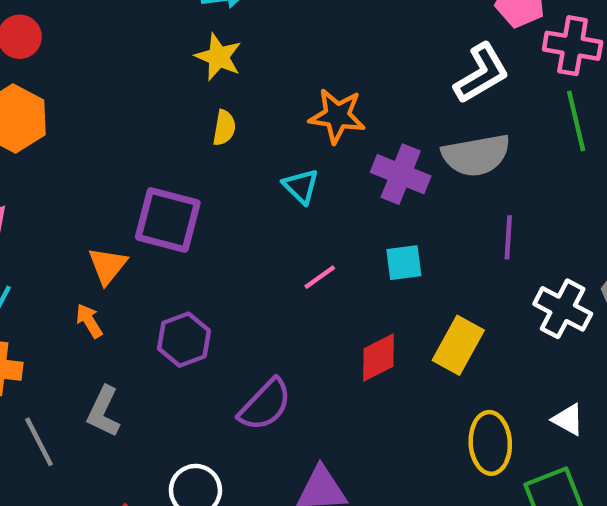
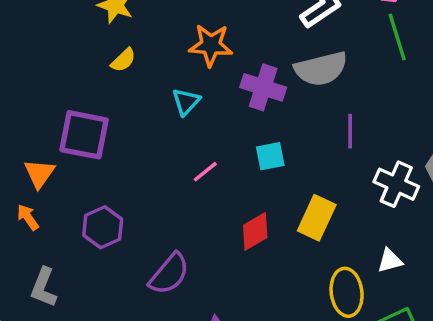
yellow semicircle: (224, 128) -> (123, 60), turned 40
cyan triangle: (301, 186) -> (186, 102), turned 32
white triangle: (568, 420) -> (390, 261), moved, turned -40

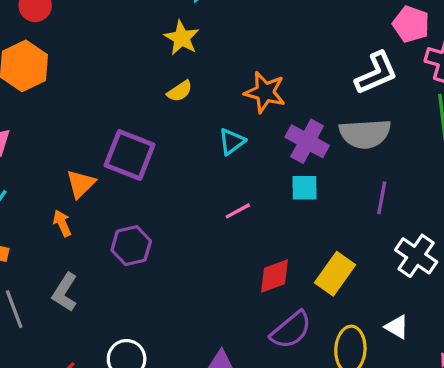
cyan square: (270, 156) -> (304, 188), moved
white triangle: (390, 261) -> (397, 327), turned 35
purple semicircle: (169, 274) -> (291, 330), moved

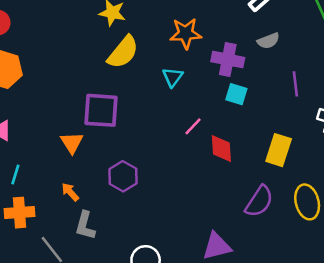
yellow semicircle: (180, 91) -> (123, 52), size x1.8
gray semicircle: (365, 134) -> (268, 41), size x0.6
cyan square: (304, 188) -> (236, 94), turned 35
orange arrow: (62, 223) -> (70, 192), moved
red diamond: (275, 276) -> (221, 149), moved, turned -56

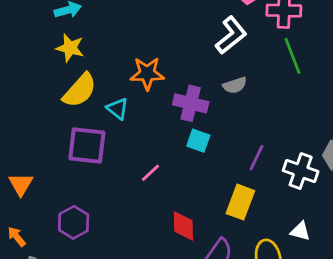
cyan triangle: (173, 77) -> (118, 109), moved, turned -30
purple line: (295, 84) -> (257, 158), moved, turned 30
purple square: (101, 110) -> (87, 145), moved
red diamond: (221, 149) -> (183, 226), moved

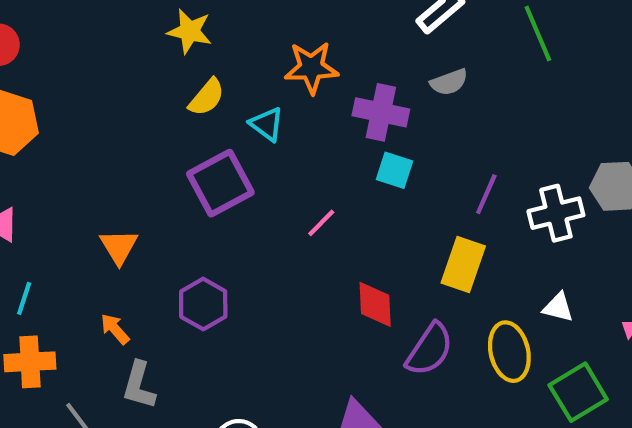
yellow semicircle: (80, 90) -> (207, 97), size x0.7
purple square: (87, 145) -> (220, 183), turned -33
white cross: (301, 171) -> (556, 213), turned -32

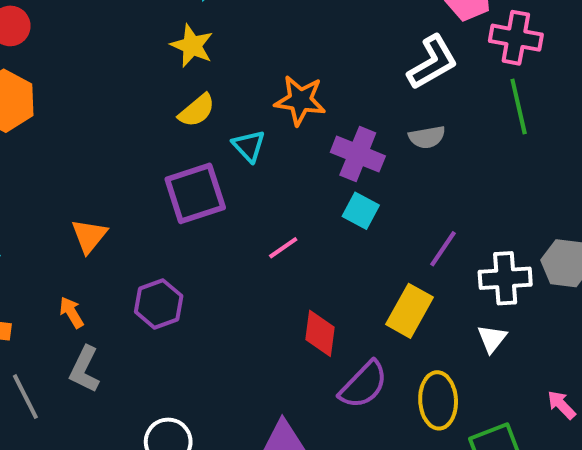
white triangle: (558, 307) -> (492, 339), moved, turned 44

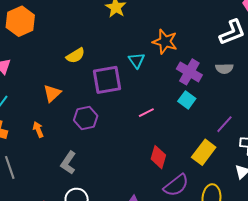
yellow semicircle: (197, 110) -> (76, 56), moved
purple hexagon: (159, 304) -> (86, 118), moved
gray L-shape: (85, 369) -> (68, 163), moved

